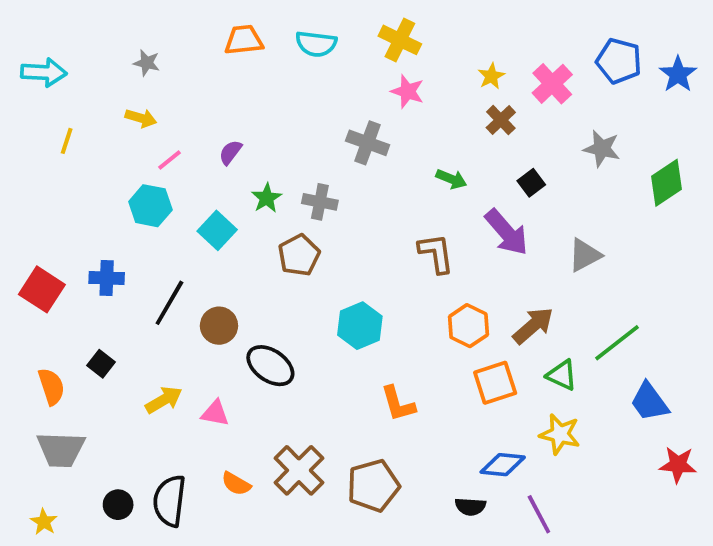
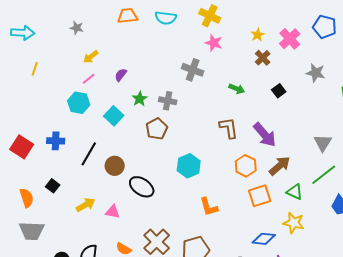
yellow arrow: (141, 118) -> (91, 57), moved, turned 126
purple arrow: (507, 232) -> (265, 135), moved
gray triangle: (585, 255) -> (323, 143), moved, turned -30

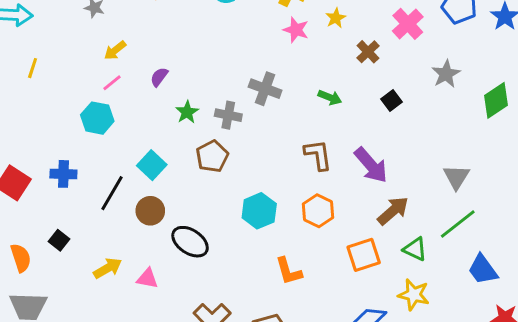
yellow star: (258, 35) -> (336, 18), moved
gray cross: (193, 70) -> (265, 89), moved
gray star: (316, 73) -> (446, 74), turned 30
cyan square: (114, 116) -> (152, 165), moved
orange hexagon: (246, 166) -> (318, 211), moved

